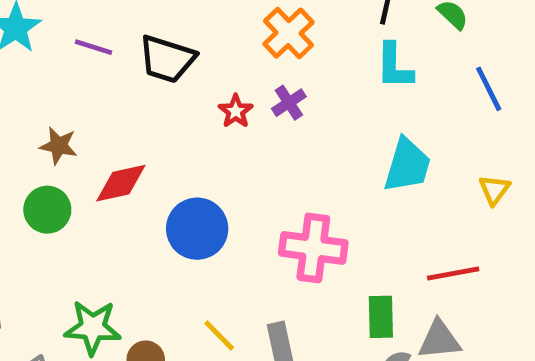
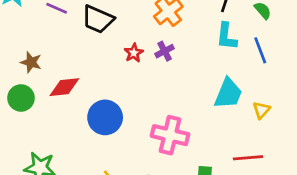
blue line: (489, 89) -> (260, 50), moved
yellow triangle: (494, 190) -> (261, 110), moved

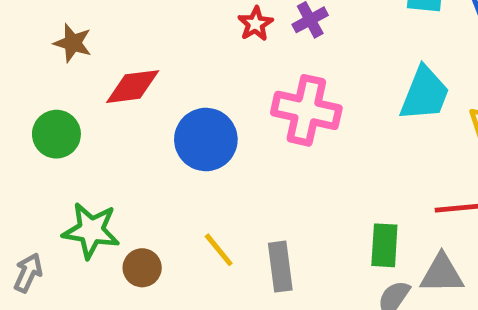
green circle: (21, 98) -> (56, 134), moved
pink cross: (170, 135) -> (306, 110), moved

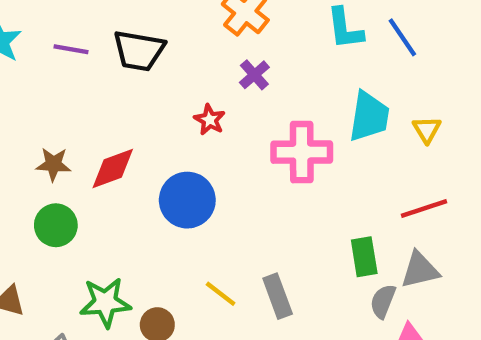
red star: (255, 24) -> (210, 120), moved
brown star: (73, 43) -> (53, 164), moved
pink cross: (306, 110) -> (302, 152), moved

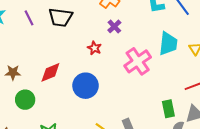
purple line: (71, 49) -> (29, 18), turned 56
pink cross: (302, 152) -> (138, 61), turned -32
brown star: (53, 164) -> (13, 73), moved

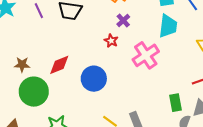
cyan trapezoid: (168, 44) -> (168, 26), moved
red star: (94, 48) -> (111, 41), moved
green circle: (25, 100) -> (34, 92), size x1.5

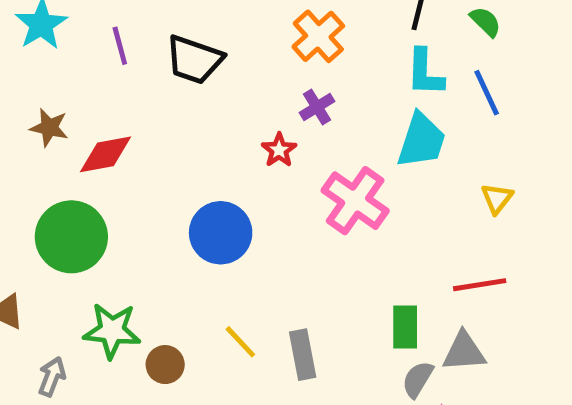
pink cross: (146, 55) -> (355, 201), turned -32
brown star: (22, 65) -> (49, 127), moved
red diamond: (59, 65) -> (105, 154), moved

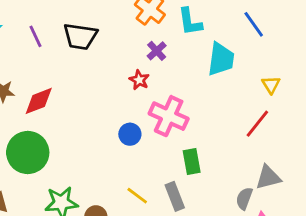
cyan L-shape: (425, 73) -> (190, 22), moved
pink cross: (355, 201) -> (169, 116), moved
blue circle: (221, 233) -> (130, 134), moved, size x0.6
red line: (480, 285) -> (257, 124), moved, turned -32
green rectangle: (405, 327) -> (192, 162), moved

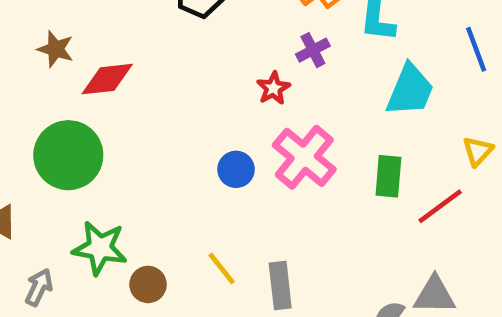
green rectangle: (192, 162) -> (388, 176), moved

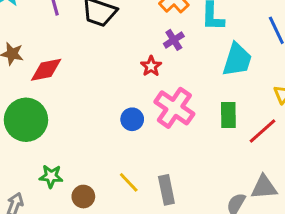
green star: (100, 248) -> (51, 176), size x0.7

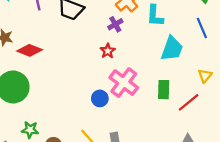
purple cross: (174, 40) -> (115, 24), moved
red diamond: (46, 70) -> (30, 50), turned 30
blue circle: (132, 119) -> (100, 98), moved

